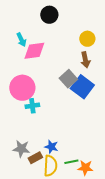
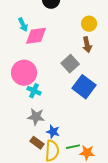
blue square: (82, 87) -> (84, 87), moved
cyan cross: (32, 106) -> (34, 91), turned 32
gray star: (21, 149) -> (36, 117), moved
brown rectangle: (35, 158) -> (37, 143), turned 64

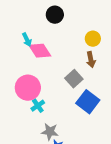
pink diamond: (36, 36) -> (40, 51), turned 65
cyan cross: (34, 91) -> (38, 106), turned 32
gray star: (36, 117) -> (50, 132), moved

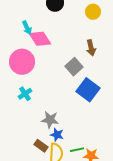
yellow circle: (93, 39) -> (93, 12), moved
pink circle: (28, 88) -> (22, 62), moved
cyan cross: (38, 106) -> (25, 94), moved

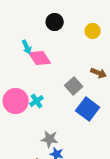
brown arrow: (91, 48) -> (99, 73), moved, turned -56
pink circle: (22, 62) -> (16, 101), moved
cyan cross: (25, 94) -> (37, 101), moved

